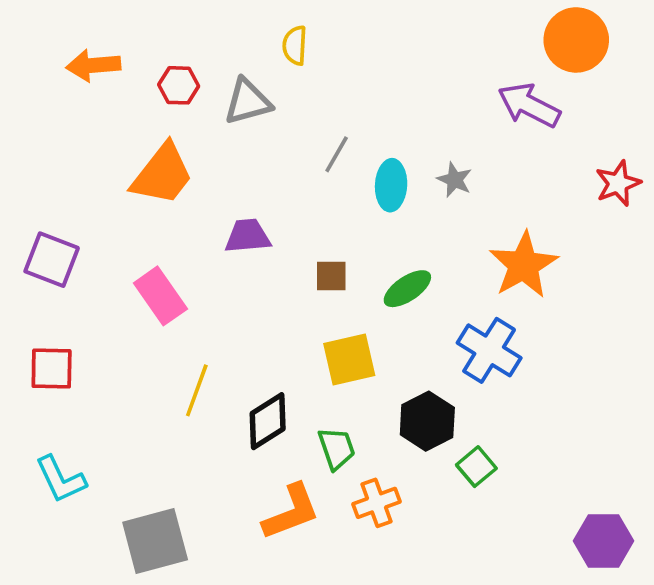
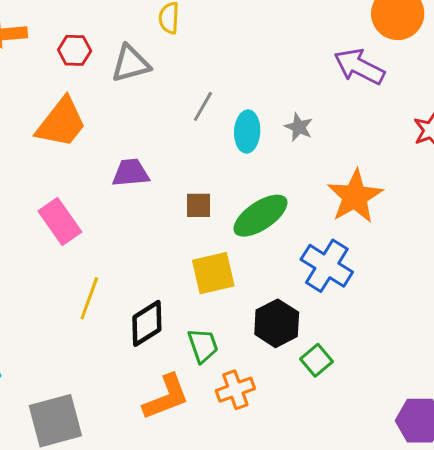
green ellipse: (407, 289) -> (260, 216), size x1.4

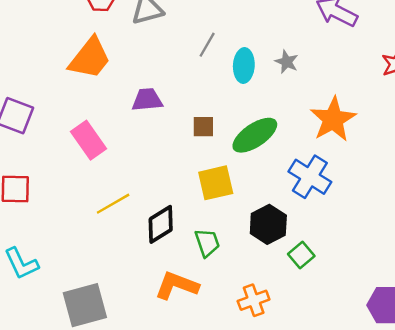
yellow line: (89, 298) -> (113, 204), turned 40
orange cross: (235, 390) -> (254, 300), moved
orange L-shape: (166, 397) -> (177, 286), turned -138

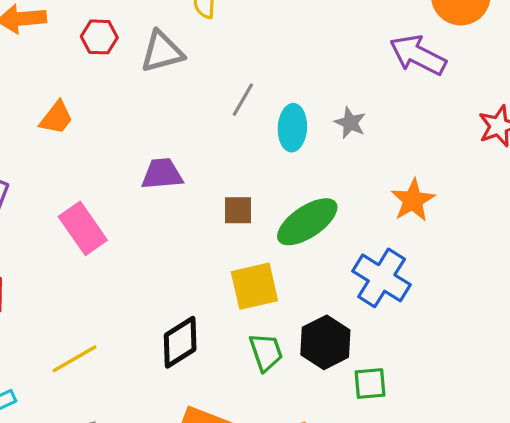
orange trapezoid: (90, 58) -> (56, 118), moved, size x0.6
orange star: (333, 119) -> (413, 200), size x0.7
yellow line: (113, 204) -> (75, 359), moved
green trapezoid: (207, 243) -> (266, 352), moved
green square: (301, 255) -> (370, 384), turned 35

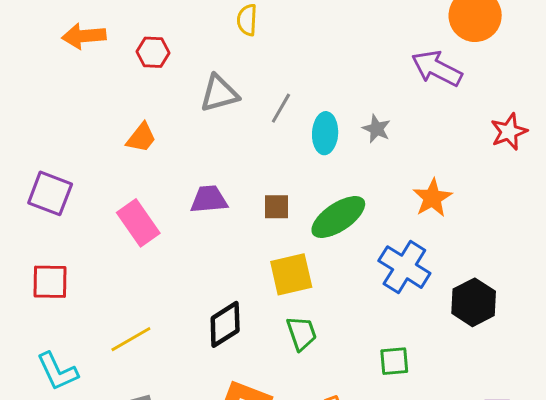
gray triangle: (162, 52) -> (219, 93), moved
orange trapezoid: (56, 118) -> (141, 138), moved
purple trapezoid: (162, 174) -> (209, 199), moved
black hexagon: (325, 342) -> (474, 302), moved

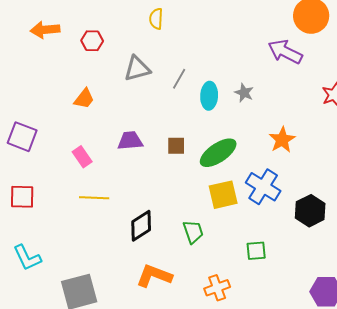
pink rectangle: (138, 223) -> (82, 157), size x0.7
yellow square: (291, 274) -> (223, 195), moved
yellow line: (131, 339) -> (94, 198), moved, turned 32

